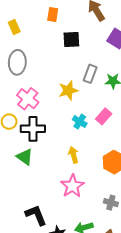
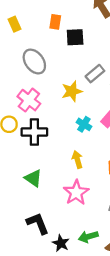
orange rectangle: (53, 15) -> (55, 22), moved
gray ellipse: (17, 62) -> (34, 62), moved, turned -40
gray rectangle: (90, 74) -> (95, 74), turned 30
green triangle: (25, 157) -> (33, 178), moved

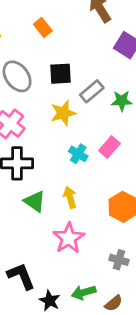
orange rectangle: (55, 22) -> (43, 27), turned -48
black square: (75, 37) -> (61, 74), moved
green triangle: (33, 178) -> (35, 201), moved

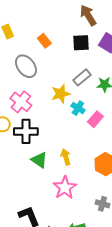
orange rectangle: (43, 27) -> (44, 41), moved
black square: (61, 74) -> (81, 43), moved
cyan cross: (78, 154) -> (78, 108), moved

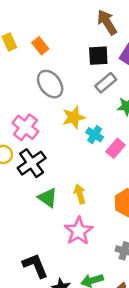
orange rectangle: (44, 41) -> (40, 46), moved
gray ellipse: (26, 66) -> (50, 84), moved
gray rectangle: (82, 77) -> (106, 83), moved
black cross: (26, 131) -> (32, 163), turned -35

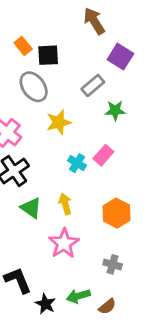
black square: (98, 56) -> (48, 55), moved
cyan cross: (95, 135) -> (77, 163), moved

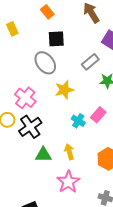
orange rectangle: (23, 46) -> (47, 12), moved
green triangle: (31, 208) -> (43, 155), turned -36

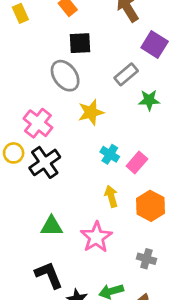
yellow rectangle: (12, 29) -> (20, 13), moved
pink rectangle: (98, 115) -> (137, 162), moved
yellow arrow: (69, 152) -> (111, 196), moved
green triangle: (43, 155) -> (52, 226), moved

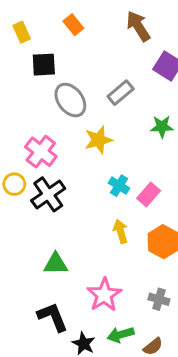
black square: (80, 43) -> (44, 65), moved
gray rectangle: (126, 74) -> (121, 93), moved
pink star: (96, 237) -> (104, 295), moved

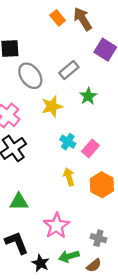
orange rectangle: (73, 25) -> (58, 18), moved
green star: (162, 127) -> (88, 96), moved, turned -30
gray cross: (159, 299) -> (98, 238), moved

